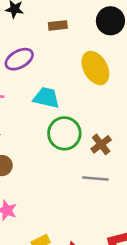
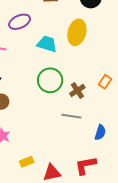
yellow ellipse: (95, 68) -> (77, 32), turned 40
cyan trapezoid: (46, 98) -> (47, 44), moved

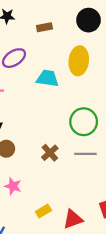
green circle: (50, 80) -> (84, 122), moved
brown cross: (77, 91) -> (50, 153), moved

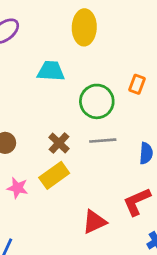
cyan trapezoid: (48, 78) -> (51, 71), moved
yellow rectangle: (43, 211) -> (54, 175), moved, size x1.5

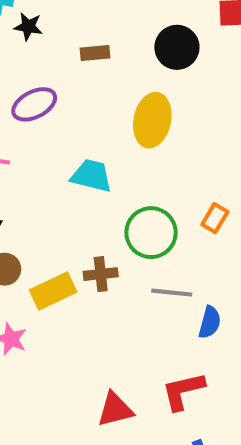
gray line: (103, 141) -> (172, 293), moved
brown cross: (59, 143) -> (101, 274), moved, turned 30
yellow rectangle: (54, 175) -> (53, 291), moved

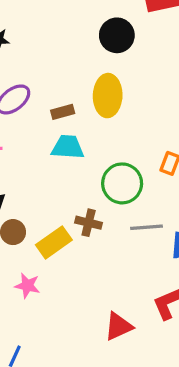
brown rectangle: (95, 53) -> (63, 112), moved
brown cross: (101, 274) -> (89, 223), turned 30

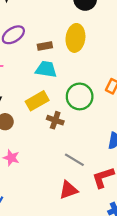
gray line: (146, 227) -> (74, 160), moved, turned 30
yellow rectangle: (54, 242) -> (37, 101), moved

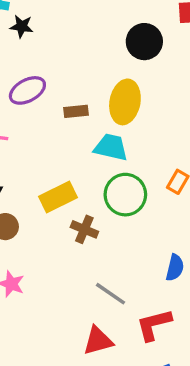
cyan trapezoid: (46, 69) -> (111, 147), moved

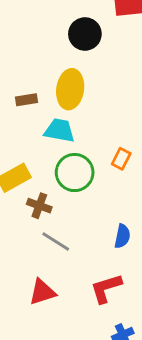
gray line: (110, 294) -> (56, 242), moved
red triangle: (98, 341) -> (42, 292), moved

